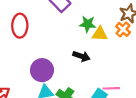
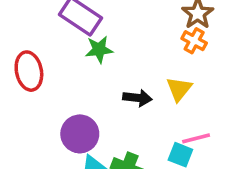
green star: (88, 24) -> (99, 49), moved
yellow triangle: (100, 34) -> (179, 89), moved, turned -42

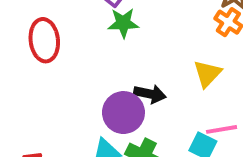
black arrow: (137, 98) -> (150, 94), moved
purple circle: (80, 134) -> (123, 113), moved

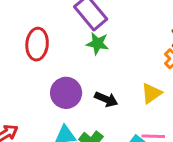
purple circle: (123, 113) -> (66, 93), moved

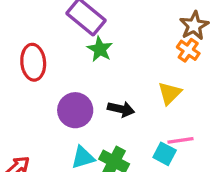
green star: (98, 43) -> (100, 49), turned 30

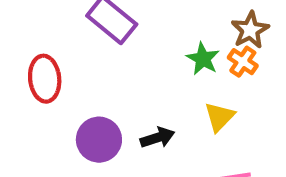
green star: (100, 49) -> (203, 59), moved
black arrow: (121, 109) -> (157, 138), turned -30

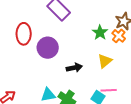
purple circle: (99, 140) -> (48, 48), moved

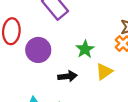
green star: (100, 33) -> (85, 49), moved

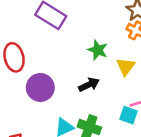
purple circle: (38, 50) -> (40, 87), moved

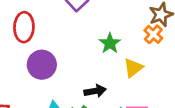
black arrow: (89, 85) -> (95, 91), moved

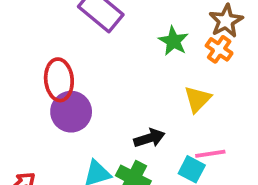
red ellipse: (24, 27) -> (59, 80), moved
green star: (110, 43) -> (173, 41), moved

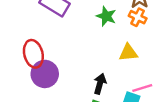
yellow triangle: (198, 99) -> (128, 53), turned 48
black arrow: (149, 138) -> (100, 84), turned -48

